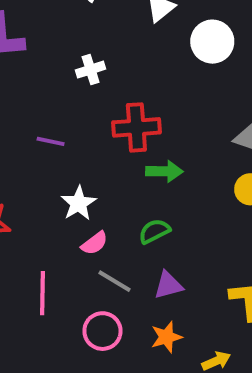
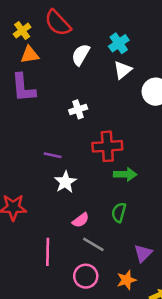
white star: (79, 203) -> (65, 182), moved
green semicircle: (154, 231) -> (119, 213), turned -48
purple triangle: (168, 285) -> (143, 253), moved, turned -30

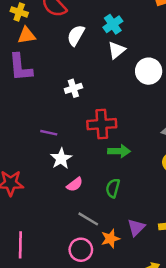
yellow cross: (22, 31) -> (19, 12), turned -35
pink semicircle: (81, 220) -> (75, 184), moved
pink line: (48, 252) -> (20, 245), moved
orange star: (126, 280) -> (110, 239), moved

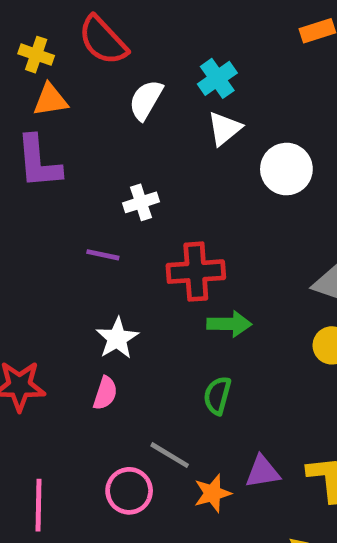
purple line: (49, 133) -> (103, 255), moved
pink semicircle: (75, 184) -> (105, 393), moved, turned -35
purple triangle: (136, 228) -> (263, 472), turned 36
pink circle: (81, 250) -> (129, 491), moved

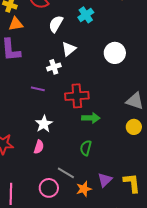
white triangle: (224, 128) -> (69, 49), moved
purple triangle: (263, 472) -> (105, 180), turned -35

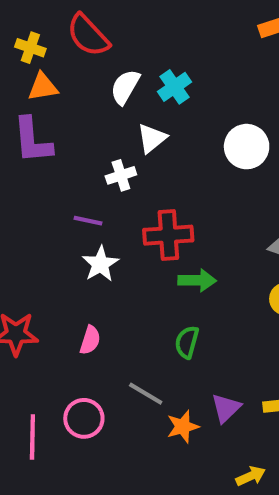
cyan cross: (86, 15) -> (175, 87), moved
white star: (44, 124) -> (100, 264), moved
pink circle: (49, 188) -> (84, 418), moved

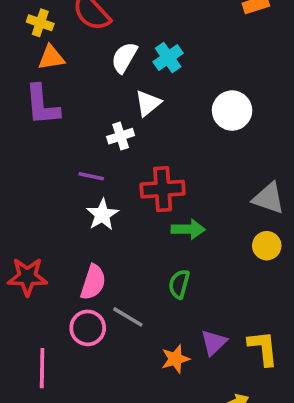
pink semicircle: (90, 340) -> (93, 282), size x1.4
gray line: (146, 394) -> (128, 317), moved
pink circle: (84, 418) -> (88, 328), moved

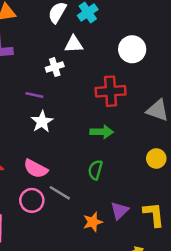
white triangle: (148, 103) -> (74, 44), turned 36
red cross: (163, 189) -> (111, 91), moved
yellow circle: (267, 246) -> (156, 158), moved
pink semicircle: (93, 282) -> (36, 169), turned 100

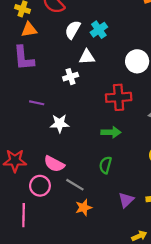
purple line: (34, 95) -> (37, 103), moved
white star: (42, 122) -> (60, 124), turned 30
pink circle: (32, 200) -> (40, 186), moved
orange star: (93, 222) -> (84, 208), moved

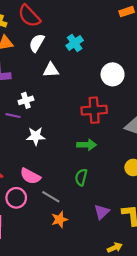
white semicircle: (73, 30) -> (37, 43), moved
white triangle: (87, 57) -> (51, 70), moved
white cross: (71, 77) -> (26, 100), moved

